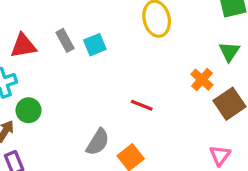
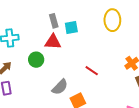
red triangle: (23, 46) -> (53, 42), moved
green circle: (28, 110) -> (36, 60), moved

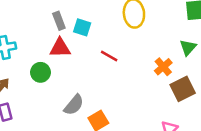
cyan square: (71, 27) -> (82, 27), turned 32
red line: (92, 71) -> (109, 56), moved

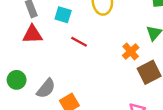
cyan square: (82, 27) -> (63, 15), moved
green circle: (40, 72) -> (17, 80), moved

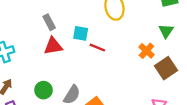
cyan square: (63, 15) -> (81, 33), moved

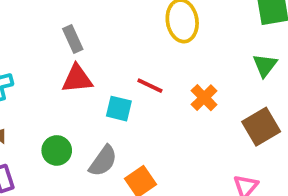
cyan square: (81, 33) -> (119, 109), moved
orange cross: (146, 51) -> (204, 98), moved

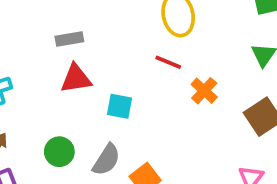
gray rectangle: (73, 39) -> (69, 39), turned -72
red line: (150, 86) -> (168, 62), moved

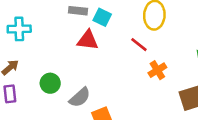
red triangle: (76, 79) -> (88, 40), moved
cyan square: (119, 106) -> (102, 17), moved

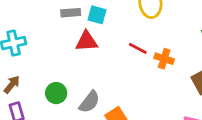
red line: (139, 45) -> (138, 48), moved
orange cross: (157, 70) -> (164, 59), turned -30

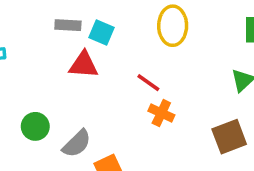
orange cross: (164, 59) -> (161, 113), moved

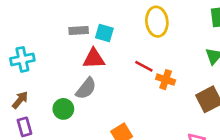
orange cross: (161, 113) -> (166, 80), moved
gray semicircle: (77, 144) -> (86, 88), moved

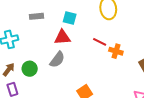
gray rectangle: (79, 31) -> (37, 16), moved
green circle: (63, 109) -> (30, 69), moved

